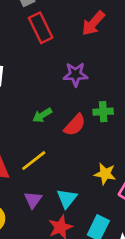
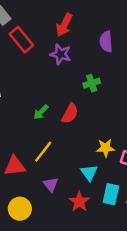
purple star: (76, 74) -> (61, 54), moved, turned 30
green cross: (103, 112) -> (92, 83), moved
cyan triangle: (67, 199) -> (89, 173), moved

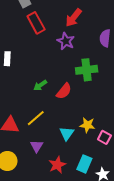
green cross: (92, 83) -> (87, 70), size x1.5
cyan triangle: (89, 173) -> (67, 133), moved

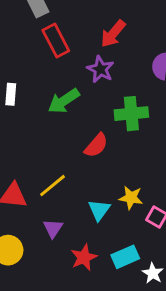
green arrow: (40, 85) -> (64, 101), moved, size x1.5
cyan rectangle: (84, 164) -> (125, 257), turned 42

